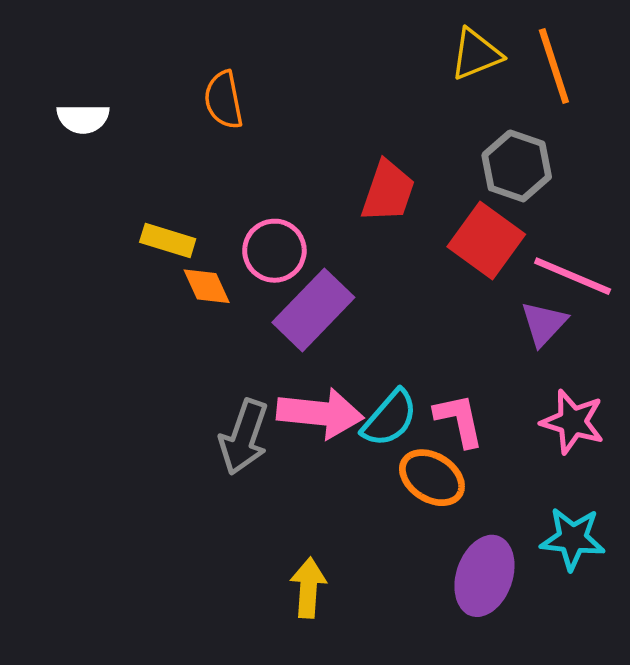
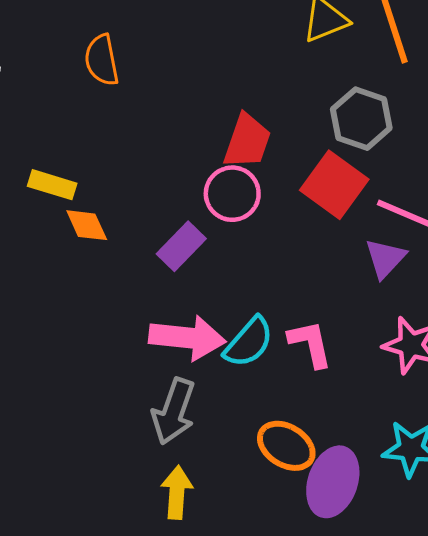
pink circle: (274, 251) -> (232, 194), moved
purple rectangle: (313, 310) -> (181, 246), size x0.7
gray arrow: (244, 437) -> (174, 411), moved
orange ellipse: (432, 478) -> (286, 446), moved

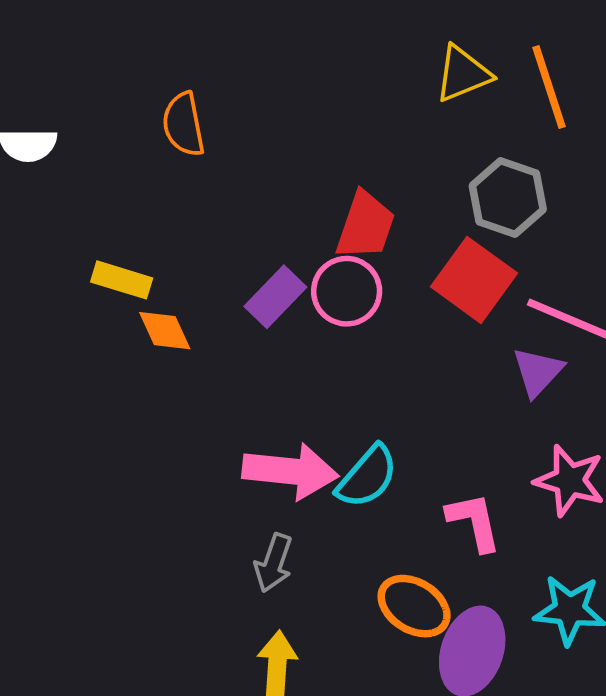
purple rectangle: (181, 246) -> (275, 297), moved
pink L-shape: (310, 344) -> (474, 522), moved
gray arrow: (174, 411) -> (273, 563), size x0.7

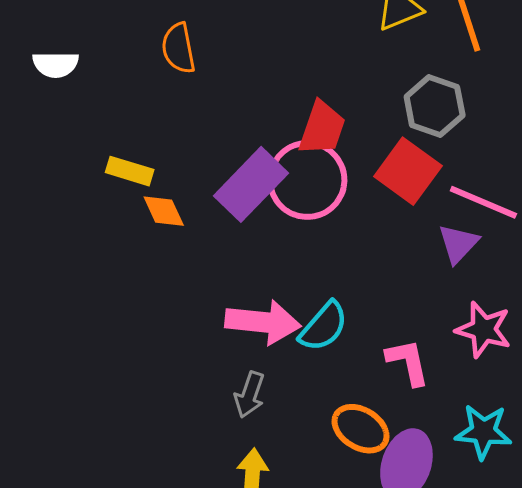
pink circle: (347, 291) -> (307, 180), size x1.4
purple rectangle: (275, 297) -> (251, 184), size x1.5

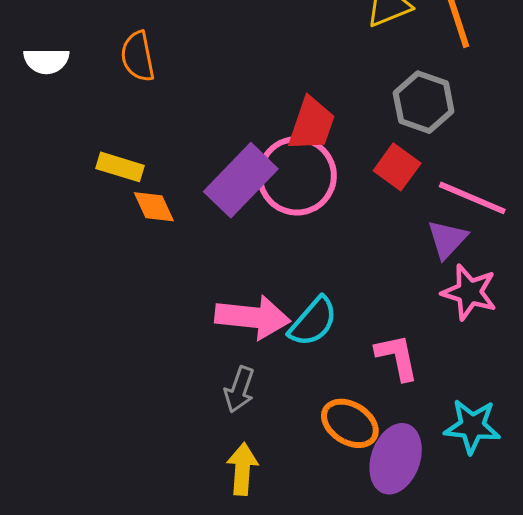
orange semicircle: (178, 48) -> (138, 56), moved
red square: (408, 171) -> (397, 167), size x0.7
pink star: (483, 330) -> (469, 292), moved

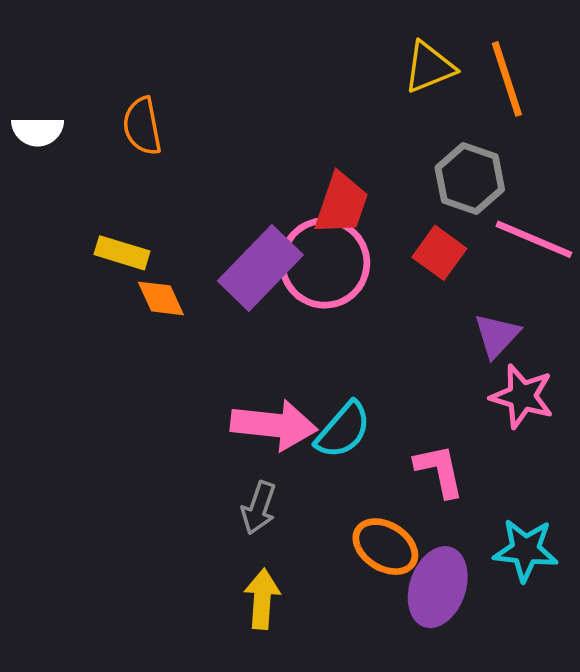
pink line: (472, 198) -> (534, 239), moved

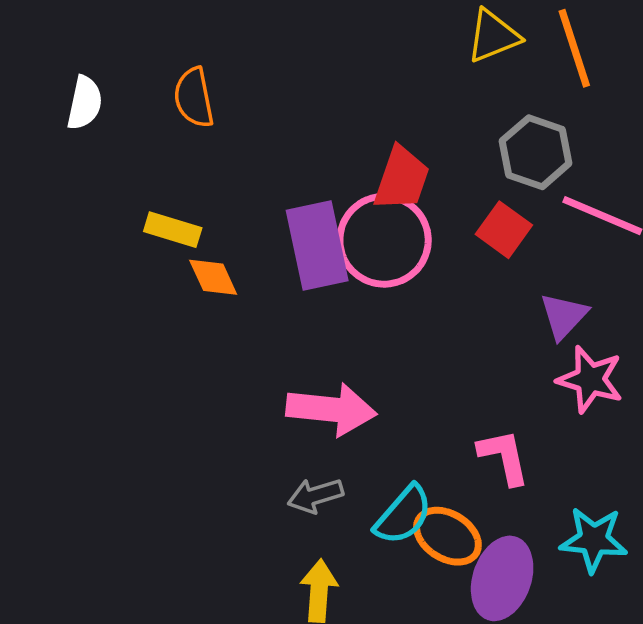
white semicircle: (38, 131) -> (85, 103), turned -78
purple rectangle: (260, 268) -> (317, 246), turned -56
cyan semicircle: (343, 430) -> (403, 515), moved
gray arrow: (259, 508) -> (315, 496), turned 54

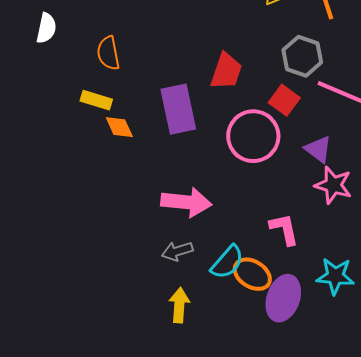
orange semicircle: (194, 98) -> (108, 53), moved
pink circle: (384, 240) -> (253, 136), moved
purple triangle: (564, 316) -> (318, 149), turned -36

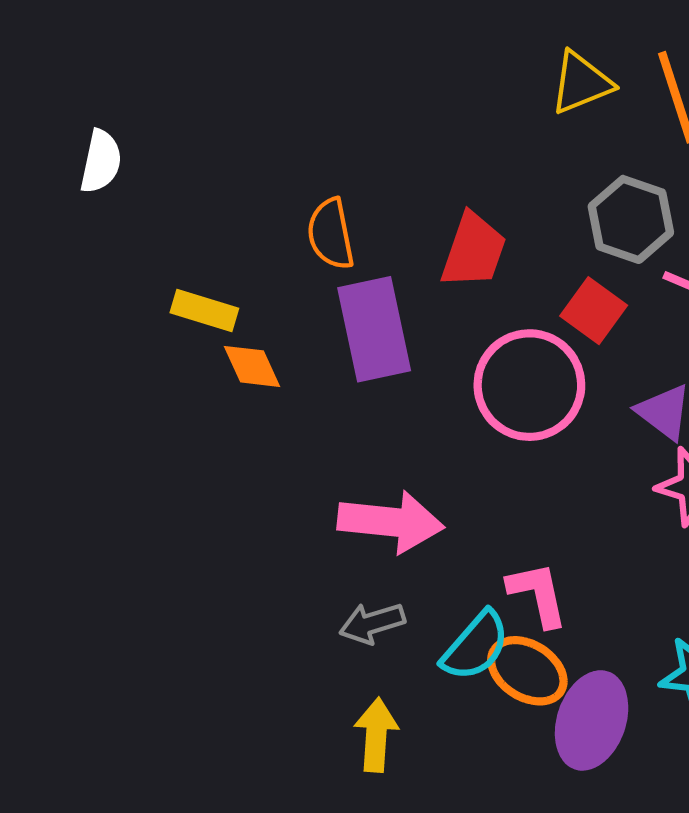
orange semicircle: (108, 53) -> (331, 234), moved
pink L-shape: (284, 229) -> (538, 594), moved

